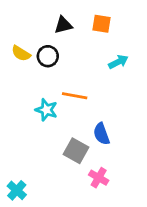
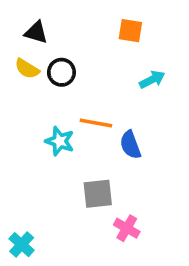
black triangle: (63, 25) -> (36, 32), moved, turned 30
blue semicircle: (101, 134) -> (130, 145), moved
gray square: (76, 151) -> (98, 194), turned -35

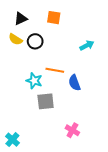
orange square: (130, 31) -> (54, 18), moved
black triangle: (36, 32) -> (21, 19), turned -40
gray square: (98, 194) -> (46, 101), moved

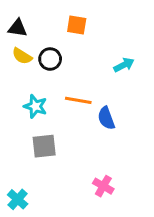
black triangle: (21, 19) -> (18, 28), moved, turned 32
cyan star: (34, 81) -> (35, 106), moved
gray square: (46, 101) -> (44, 146), moved

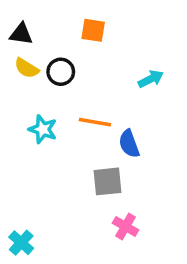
gray square: (44, 146) -> (108, 181), moved

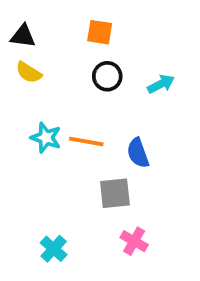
black circle: (61, 72) -> (107, 76), moved
orange line: (95, 122) -> (86, 141), moved
cyan cross: (21, 243) -> (54, 249), moved

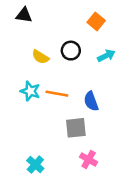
orange square: (100, 32) -> (96, 21), moved, turned 30
black triangle: (23, 36) -> (24, 15), moved
yellow semicircle: (29, 72) -> (40, 57), moved

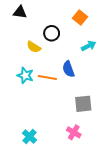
black circle: (71, 51) -> (52, 33), moved
blue semicircle: (91, 101) -> (68, 69), moved
gray square: (76, 128) -> (83, 104), moved

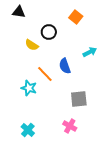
cyan arrow: (88, 46) -> (90, 52), moved
cyan star: (25, 75) -> (29, 88), moved
orange line: (47, 78) -> (45, 74), turned 36

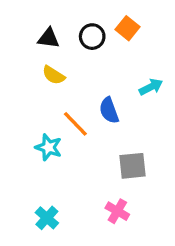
black triangle: (19, 12) -> (49, 38), moved
black circle: (49, 32) -> (92, 37), moved

